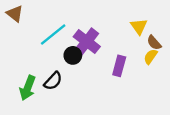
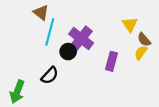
brown triangle: (15, 14) -> (41, 13), moved
cyan line: (53, 35) -> (50, 32), turned -36
green arrow: (28, 88) -> (17, 92), moved

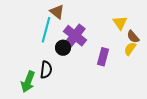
brown triangle: (41, 13) -> (57, 12), moved
black semicircle: (50, 75) -> (46, 70), turned -36
green arrow: (17, 92) -> (28, 82), moved

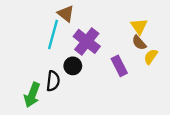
brown semicircle: (133, 37) -> (139, 43), moved
black circle: (63, 48) -> (73, 66), moved
purple rectangle: (103, 57) -> (119, 66), turned -42

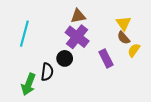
brown triangle: (66, 14) -> (78, 16), moved, turned -49
cyan line: (53, 34) -> (24, 34), moved

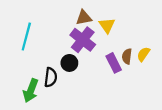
yellow triangle: (124, 23) -> (107, 25), moved
brown semicircle: (124, 38) -> (127, 56), moved, turned 48

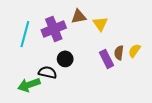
purple cross: (83, 40) -> (54, 29), moved, turned 30
black semicircle: (51, 77) -> (48, 72), turned -84
green arrow: (31, 91) -> (29, 85), turned 50

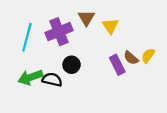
brown triangle: (79, 17) -> (86, 18), turned -49
brown semicircle: (119, 53) -> (131, 58), turned -56
green arrow: (29, 85) -> (30, 77), moved

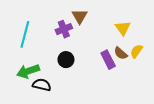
yellow triangle: (110, 26) -> (123, 28), moved
purple cross: (59, 32) -> (64, 29), moved, size x0.7
black semicircle: (52, 80) -> (42, 85), moved

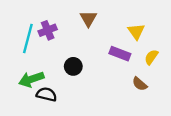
purple cross: (64, 29) -> (48, 30), moved
brown semicircle: (121, 53) -> (140, 84), moved
purple rectangle: (108, 60) -> (120, 54), moved, turned -42

